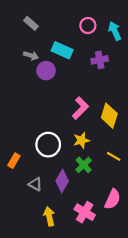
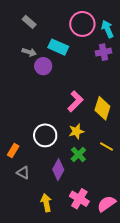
pink circle: (88, 26) -> (82, 24), size x1.6
purple cross: (100, 60) -> (103, 52), moved
gray triangle: (35, 184) -> (23, 173), moved
pink semicircle: (113, 199) -> (106, 204), moved, turned -150

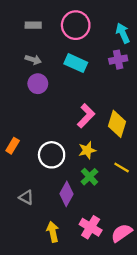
gray rectangle: (29, 22) -> (33, 25), turned -40
pink circle: (82, 24) -> (76, 25), moved
cyan rectangle: (58, 47) -> (76, 63), moved
purple circle: (43, 66) -> (38, 84), moved
orange rectangle: (13, 150) -> (13, 146), moved

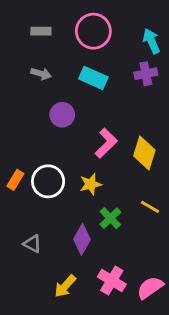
purple circle: (38, 84) -> (62, 115), moved
yellow star: (87, 150) -> (91, 184), moved
white circle: (52, 155) -> (48, 181), moved
yellow arrow: (53, 232) -> (65, 286), turned -126

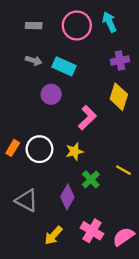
cyan arrow: (151, 41) -> (109, 22), moved
cyan rectangle: (93, 78) -> (64, 66), moved
yellow diamond: (144, 153) -> (119, 97), moved
gray triangle: (32, 244) -> (27, 200), size x1.5

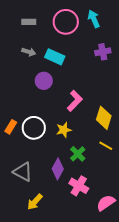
yellow diamond: (119, 97) -> (104, 118), moved
pink cross: (92, 231) -> (79, 186), moved
yellow arrow: (53, 235) -> (35, 202), moved

